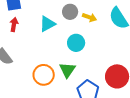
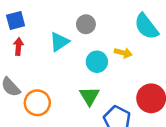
yellow arrow: (89, 17) -> (123, 53), moved
orange circle: (44, 75) -> (37, 103), moved

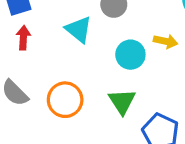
cyan triangle: (59, 42) -> (79, 29), turned -45
orange circle: (37, 103) -> (65, 100), moved

